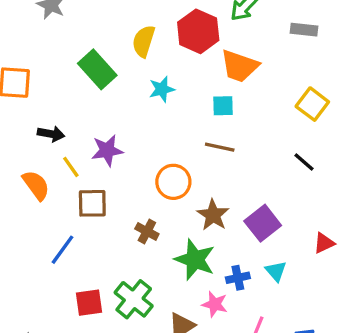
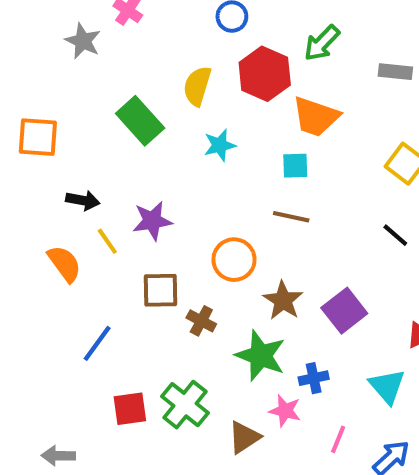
brown square: (92, 203) -> (160, 290), moved
cyan triangle: (276, 271) -> (387, 386), moved, size x1.4

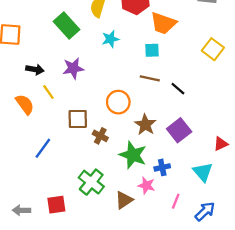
purple star: (152, 221) -> (73, 68), moved
black line: (395, 235) -> (178, 89), moved
red square: (130, 409) -> (56, 205), moved

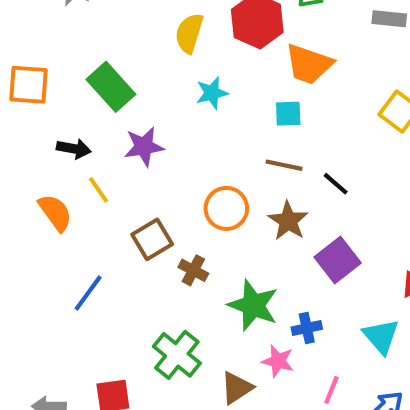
green rectangle: (66, 26) -> (111, 87), moved
brown square: (78, 119) -> (152, 239), turned -30
brown star: (145, 125) -> (288, 221), moved

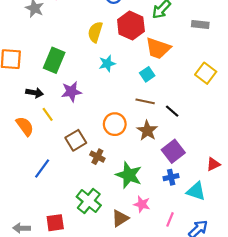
green rectangle: (111, 87) -> (54, 60), turned 65
cyan square: (288, 114) -> (147, 74), turned -32
blue cross: (307, 328) -> (171, 177), moved
cyan triangle: (381, 336) -> (196, 191), turned -30

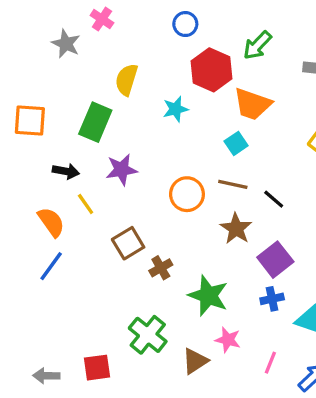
yellow semicircle: (95, 32) -> (126, 80), moved
cyan star: (107, 63) -> (176, 109), moved
orange circle: (115, 124) -> (187, 194), moved
brown cross: (97, 157) -> (161, 268), turned 32
blue line: (42, 169) -> (51, 266), moved

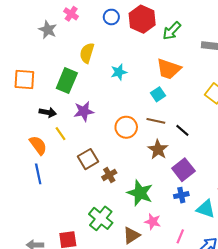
blue circle: (185, 24) -> (111, 17), moved
red hexagon: (212, 70) -> (142, 19), moved
blue line: (51, 266) -> (38, 174), turned -48

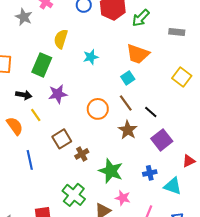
brown line: (156, 121) -> (126, 103), turned 42
purple square: (183, 170) -> (162, 140), moved
blue line: (38, 174) -> (30, 160), moved

